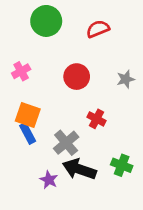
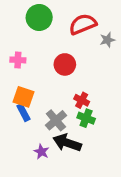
red semicircle: (98, 29) -> (83, 24), size x1.4
pink cross: (21, 71) -> (18, 60), turned 32
gray star: (126, 79) -> (107, 40), moved
green cross: (122, 165) -> (86, 118), moved

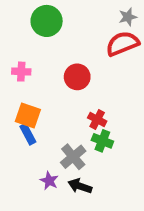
red semicircle: (83, 24) -> (122, 44), moved
gray star: (107, 40) -> (128, 17), moved
gray cross: (56, 120) -> (73, 157), moved
black arrow: (67, 143) -> (80, 186), moved, size x0.7

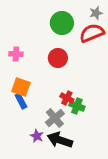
green circle: (47, 21) -> (62, 23), moved
red cross: (97, 119) -> (67, 98), moved
black arrow: (80, 186) -> (60, 140), size x1.4

